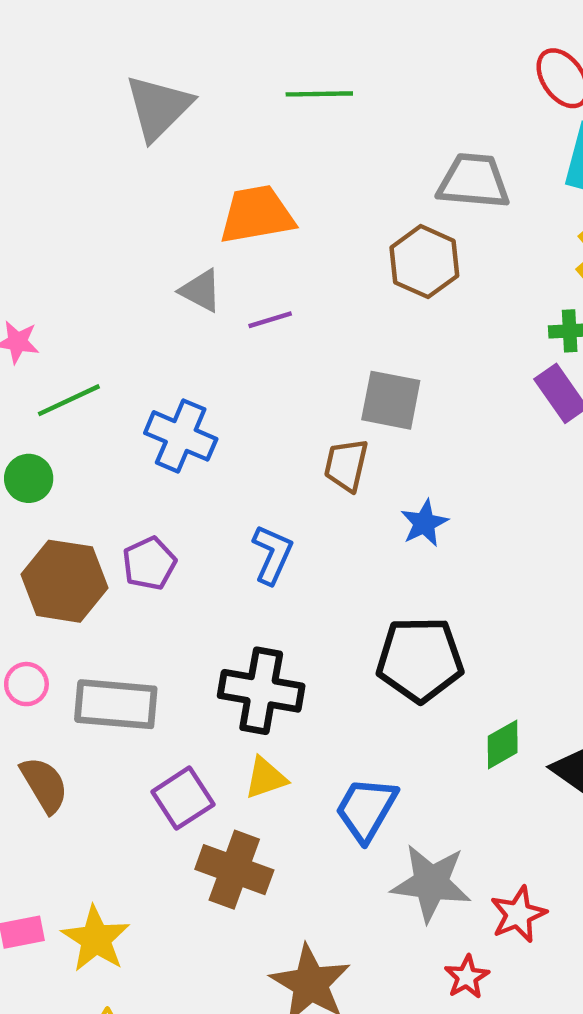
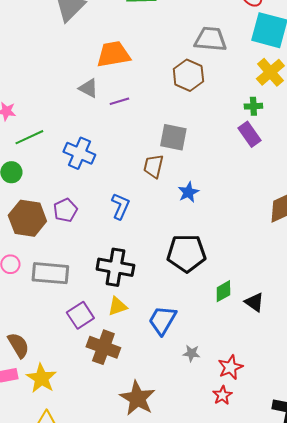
brown semicircle: (44, 785) -> (18, 345), moved
gray star: (431, 883) -> (191, 353), size x0.5
red star: (467, 977) -> (222, 395), moved

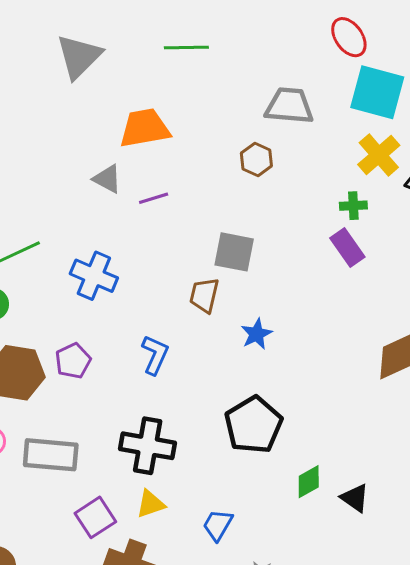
brown hexagon: (188, 75) -> (256, 159), size x0.7
black pentagon: (186, 253) -> (253, 425), turned -30
blue trapezoid: (162, 320) -> (218, 525), size x0.7

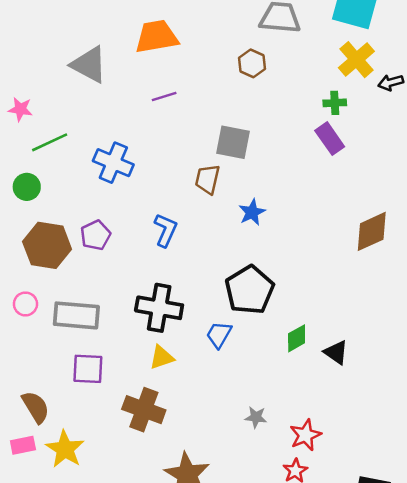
gray triangle: (107, 179) -> (89, 65), moved, size x1.5
purple square: (95, 517) -> (88, 369), moved, turned 36
blue trapezoid: (218, 525) -> (219, 335), moved

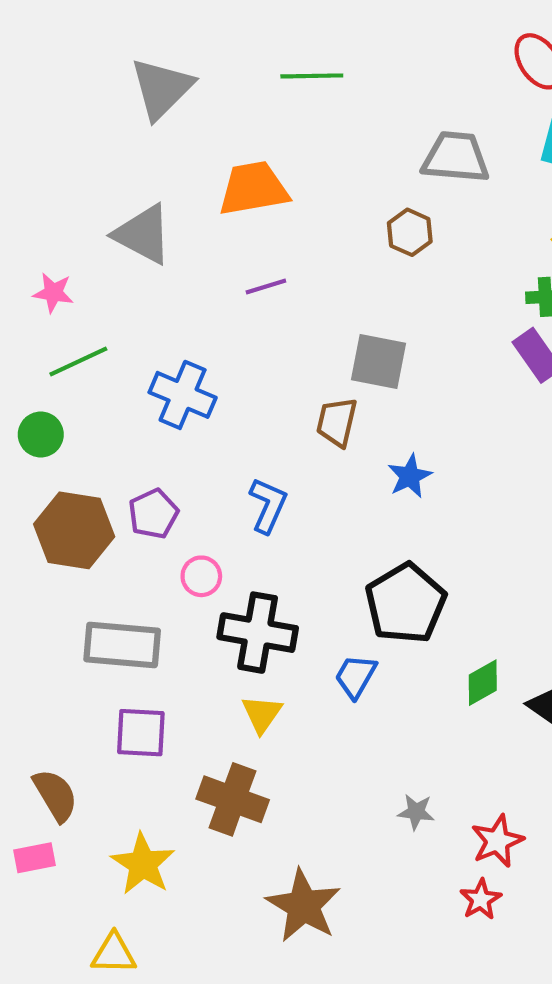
pink star: (20, 109) -> (53, 293), moved
pink circle: (25, 304) -> (201, 576), moved
yellow triangle: (162, 357) -> (262, 714), turned -36
yellow star: (65, 449) -> (143, 864), moved

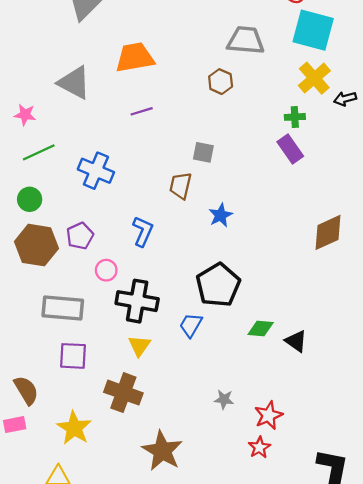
gray square: (379, 362) -> (203, 152), size x0.7
green circle: (41, 435) -> (30, 199), moved
green diamond: (483, 683) -> (261, 328), turned 35

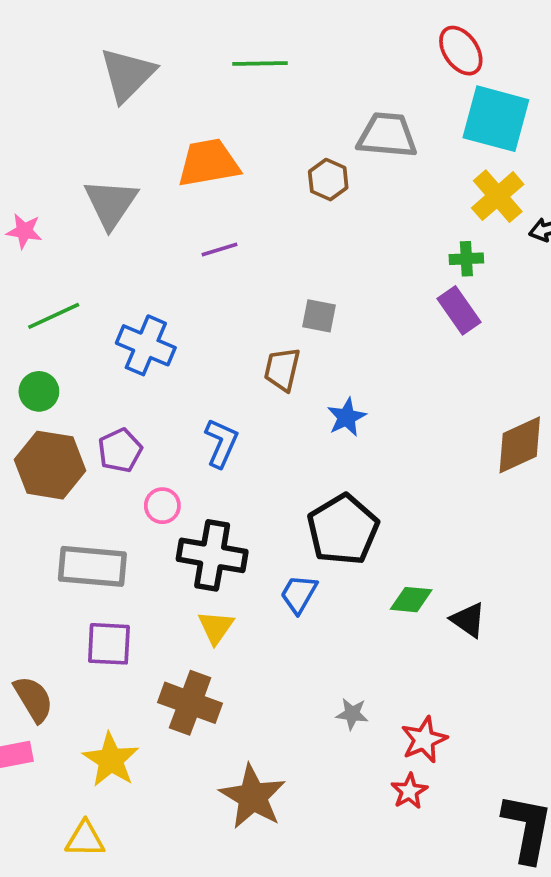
brown hexagon: (221, 82) -> (328, 180), moved
gray triangle: (74, 83) -> (111, 203), turned 36
pink star: (25, 115) -> (24, 231), moved

